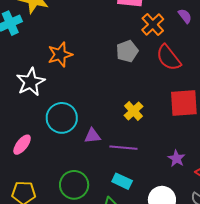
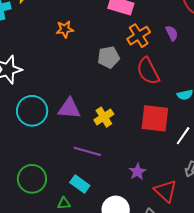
orange star: (60, 55) -> (65, 29), moved, size x0.7
purple triangle: (93, 136) -> (69, 108), moved, size x1.4

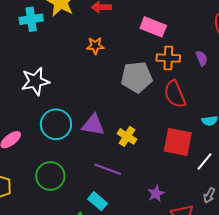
orange cross: (139, 36) -> (168, 58), turned 30
gray pentagon: (109, 57) -> (137, 77), size x1.4
yellow cross: (104, 117) -> (127, 136), turned -30
green circle: (32, 179) -> (50, 176), moved

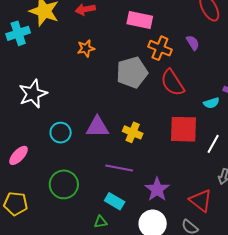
orange cross: (168, 58) -> (160, 48), turned 30
cyan circle: (56, 124) -> (61, 133), size x0.7
purple star: (156, 194) -> (157, 189), moved, size x1.4

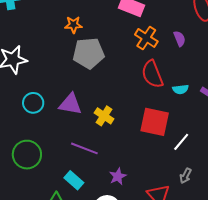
gray pentagon: (132, 72) -> (89, 53), moved
cyan semicircle: (211, 103) -> (181, 89), moved
purple star: (157, 189) -> (118, 176), size x0.7

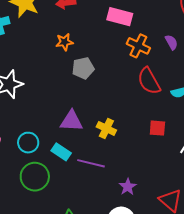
gray pentagon: (89, 53) -> (83, 68), size x0.7
cyan circle: (33, 103) -> (28, 143), moved
red square: (155, 122) -> (157, 128), size x0.6
cyan rectangle: (74, 180) -> (61, 152), moved

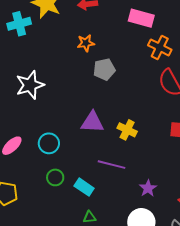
cyan rectangle: (61, 152) -> (84, 187), moved
green circle: (35, 177) -> (55, 177), size x0.6

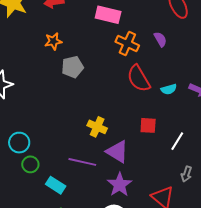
purple triangle: (92, 122) -> (117, 152), moved, turned 30
green circle: (55, 177) -> (30, 164), moved
purple star: (148, 188) -> (120, 185), size x1.4

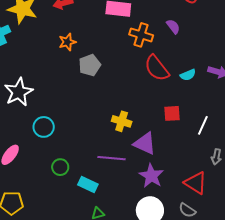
cyan circle: (19, 143) -> (44, 127), moved

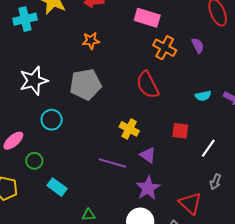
gray pentagon: (90, 65) -> (86, 84), moved, size x1.4
red semicircle: (157, 68) -> (148, 85), moved
purple triangle: (145, 143) -> (148, 155), size x0.7
green circle: (60, 167) -> (34, 161), moved
cyan rectangle: (88, 185) -> (57, 187), moved

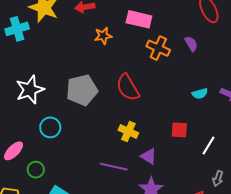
orange star: (91, 41) -> (103, 36), moved
red semicircle: (148, 85) -> (128, 87), moved

